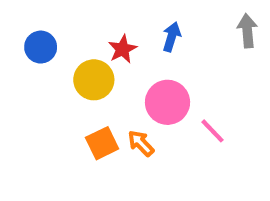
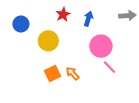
gray arrow: (247, 31) -> (127, 16), turned 91
red star: (122, 49) -> (63, 15), moved
pink circle: (167, 102) -> (101, 46), moved

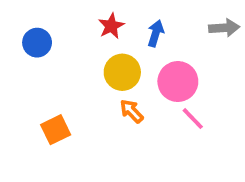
yellow circle: (48, 41) -> (122, 72), moved
orange square: (53, 73) -> (56, 130), moved
orange arrow: (73, 73) -> (132, 111), moved

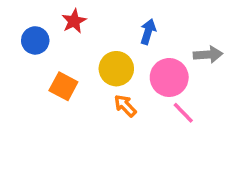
red star: (111, 26) -> (74, 21), moved
gray arrow: (224, 28) -> (208, 55), moved
orange square: (56, 130) -> (63, 86), moved, turned -36

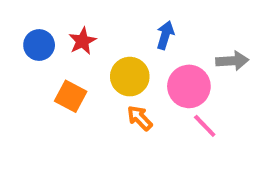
red star: (74, 21) -> (82, 41), moved

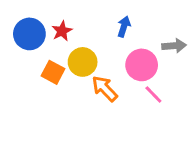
blue circle: (39, 45) -> (29, 34), size x1.4
yellow circle: (130, 77) -> (83, 62), moved
orange arrow: (140, 118) -> (105, 89), size x1.4

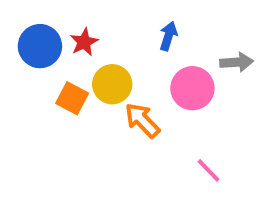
pink line: (153, 94) -> (209, 170), moved

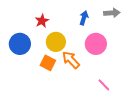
blue circle: (40, 46) -> (20, 44), moved
gray arrow: (237, 62) -> (112, 13), moved
orange square: (72, 98) -> (48, 63), moved

